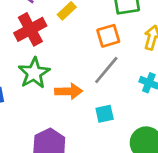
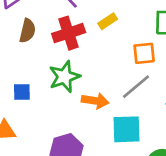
cyan square: (105, 114) -> (127, 129), size x1.6

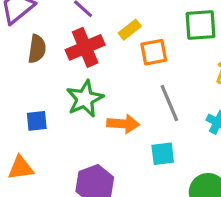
orange square: (144, 53) -> (154, 52), moved
gray line: (136, 87) -> (169, 103), turned -68
cyan square: (127, 129) -> (163, 154), size x0.7

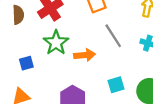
cyan square: (163, 154) -> (116, 85), moved

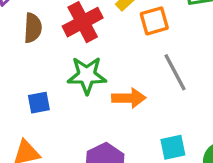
green star: (56, 43) -> (87, 75), turned 30

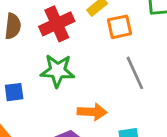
orange arrow: (129, 98) -> (92, 112), moved

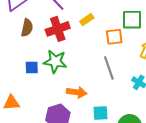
orange square: (120, 27) -> (114, 37), moved
blue square: (14, 92) -> (32, 67), moved

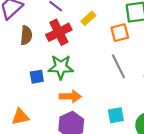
orange arrow: (77, 92) -> (70, 96), moved

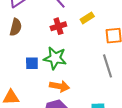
red cross: (59, 32) -> (58, 26), size x0.7
brown semicircle: (26, 35) -> (16, 27), moved

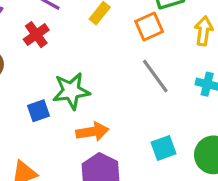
red cross: (58, 26) -> (36, 35), moved

